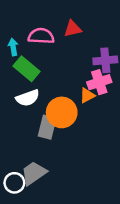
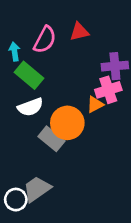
pink semicircle: (41, 36) -> (45, 40), turned 115
gray rectangle: (47, 127) -> (51, 139), turned -65

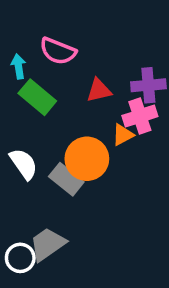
red triangle: (79, 32) -> (99, 90), moved
pink semicircle: (45, 40) -> (58, 51), turned 84
white semicircle: (30, 107) -> (24, 164), moved, turned -105

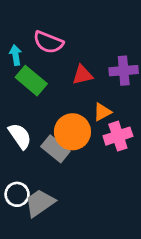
pink cross: (140, 116) -> (118, 136), moved
white circle: (20, 258) -> (17, 194), moved

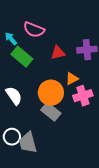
cyan arrow: (16, 55) -> (11, 39), turned -32
gray rectangle: (55, 149) -> (51, 112), moved
gray trapezoid: (40, 203) -> (28, 143), turned -70

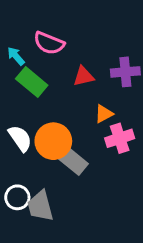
orange circle: (51, 93) -> (53, 141), moved

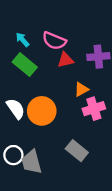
pink semicircle: (49, 43) -> (54, 41), moved
cyan arrow: (16, 56) -> (22, 40), moved
gray rectangle: (74, 161) -> (77, 151), moved

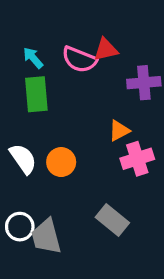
red triangle: (66, 60) -> (106, 50), moved
green rectangle: (25, 65) -> (36, 94), turned 45
orange circle: (42, 111) -> (61, 162), size x0.7

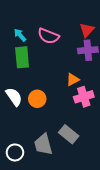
red triangle: (106, 50) -> (87, 30), moved, turned -35
white circle: (20, 227) -> (15, 152), moved
gray trapezoid: (46, 237) -> (43, 144), moved

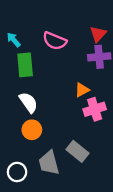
cyan arrow: (20, 35) -> (14, 40), moved
white semicircle: (14, 97) -> (28, 102), moved
orange circle: (37, 99) -> (32, 130), moved

